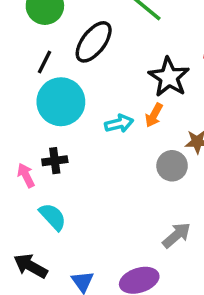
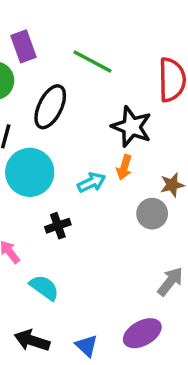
black cross: (55, 161) -> (58, 226), moved

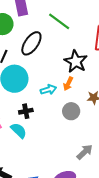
gray circle: (152, 214) -> (71, 111), moved
cyan semicircle: (44, 288) -> (19, 131), moved

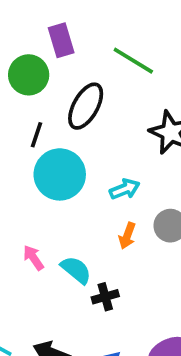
orange arrow: (68, 84) -> (127, 236), moved
black cross: (26, 111) -> (105, 297), moved

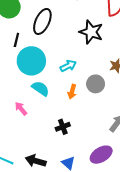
cyan semicircle: (76, 270) -> (40, 88), moved

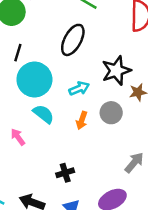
black ellipse: (42, 22) -> (73, 40), moved
black star: (91, 32) -> (116, 71), moved, turned 30
black cross: (63, 127) -> (65, 173), moved

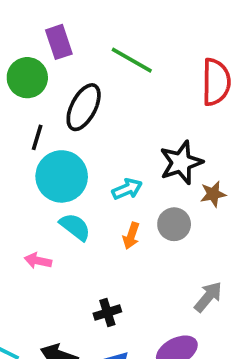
black ellipse: (73, 40) -> (84, 107), moved
pink arrow: (18, 137) -> (38, 261), turned -42

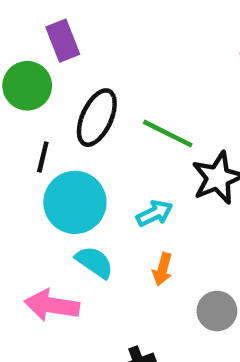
green line: (132, 60) -> (168, 134), moved
gray circle: (174, 224) -> (217, 311), moved
pink arrow: (38, 261) -> (52, 305), size x1.6

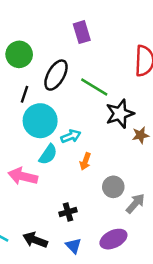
purple rectangle: (63, 41) -> (82, 32), moved
cyan arrow: (155, 213) -> (71, 136), moved
cyan semicircle: (94, 262) -> (48, 154), turned 85

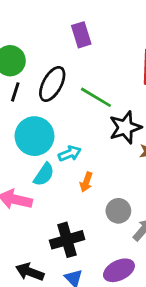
black line: (25, 94) -> (15, 92), moved
black cross: (68, 212) -> (67, 240), size x1.6

